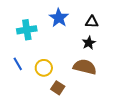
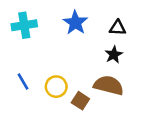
cyan cross: (27, 30) -> (24, 25), moved
brown square: (58, 88) -> (80, 101), moved

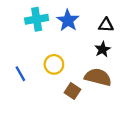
cyan cross: (24, 25) -> (37, 19), moved
yellow circle: (56, 87) -> (54, 64), moved

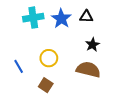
black triangle: (106, 25) -> (86, 17), moved
brown square: (72, 91) -> (46, 85), moved

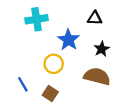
blue star: (61, 19) -> (68, 40), moved
blue line: (19, 66) -> (23, 84), moved

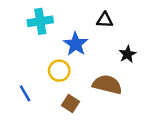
black star: (102, 49) -> (127, 54), moved
brown square: (50, 93) -> (71, 104), moved

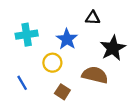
cyan cross: (40, 21) -> (27, 35), moved
black star: (127, 54) -> (113, 48), size x1.6

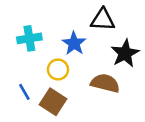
black triangle: (93, 18) -> (103, 20), size x1.5
brown square: (62, 92) -> (53, 102), moved, size x1.5

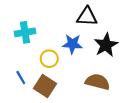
blue star: (74, 43) -> (72, 44), moved, turned -30
brown semicircle: (105, 83) -> (98, 82), moved

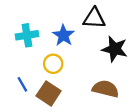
blue star: (72, 44) -> (63, 35), moved, turned 30
black star: (106, 45) -> (115, 49), turned -30

